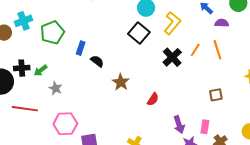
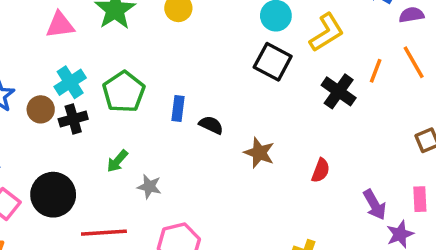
yellow L-shape: (172, 23) -> (327, 33), turned 30
black cross: (22, 68) -> (73, 119), moved

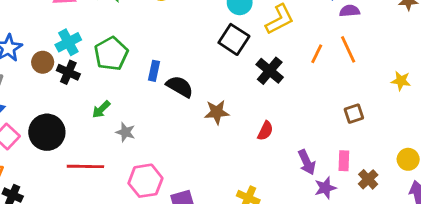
black cross: (339, 91) -> (270, 71), moved
black cross: (73, 119) -> (68, 72), turned 35
black semicircle: (211, 125) -> (180, 87), size x1.4
brown star: (259, 153) -> (217, 112), turned -30

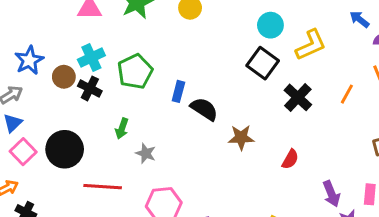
orange line: (317, 54) -> (347, 94), moved
green arrow: (101, 109) -> (122, 128), turned -30

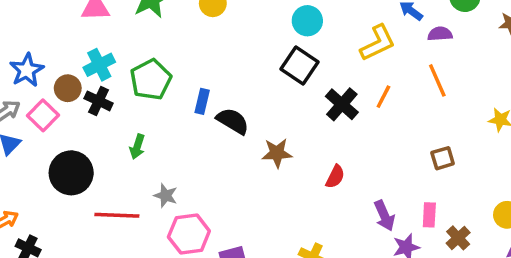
yellow L-shape: (311, 45) -> (378, 43), moved
orange line: (347, 94) -> (383, 97), moved
pink square: (23, 152) -> (43, 115), moved
gray star: (146, 153) -> (166, 196), moved

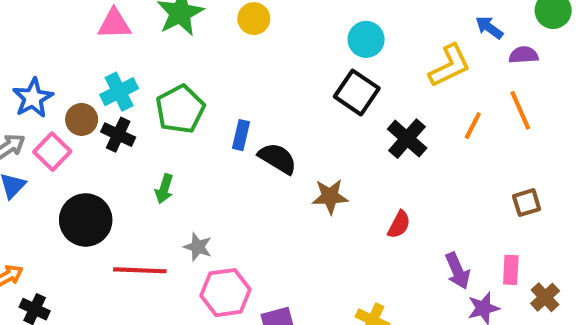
orange line: (383, 97) -> (473, 126), moved

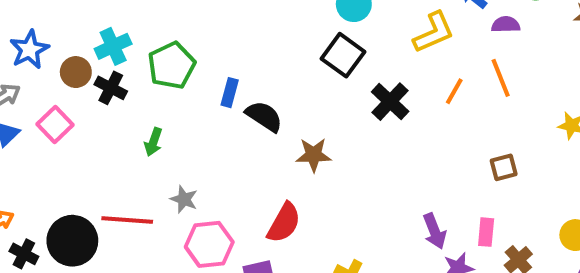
pink square: (52, 152) -> (55, 125), moved
black circle: (86, 220) -> (72, 241), moved
red semicircle: (399, 224) -> (284, 223), moved, size x1.5

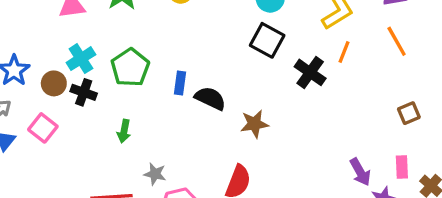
orange line: (454, 91) -> (344, 52), moved

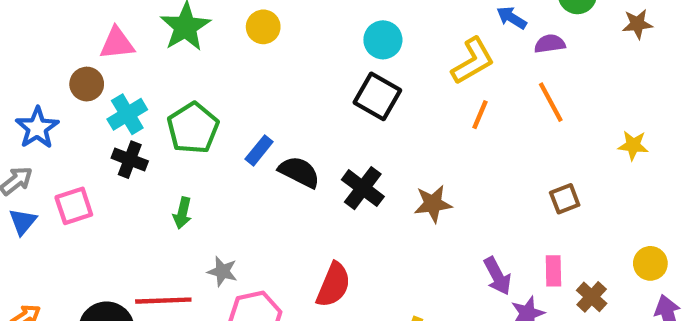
black cross: (310, 72) -> (363, 188), moved
brown circle: (54, 83) -> (87, 84), moved
blue rectangle: (180, 83) -> (259, 150), turned 30
brown star: (254, 124) -> (433, 204), moved
pink square: (43, 128) -> (74, 206), turned 32

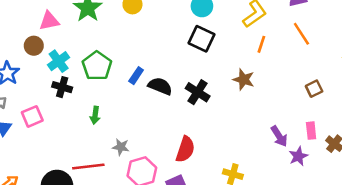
brown star: (433, 204) -> (244, 80), moved, turned 30

